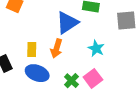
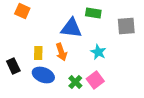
blue triangle: (67, 23) -> (71, 28), turned 40
orange arrow: (56, 48) -> (61, 52), turned -36

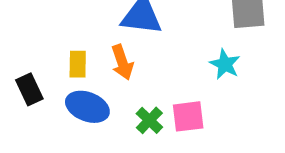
cyan star: (98, 52) -> (225, 64), moved
pink square: (95, 80) -> (188, 116), turned 30

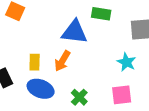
orange arrow: (122, 62) -> (62, 61), turned 50
pink square: (188, 116) -> (122, 95), moved

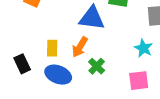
green cross: (79, 97) -> (97, 66), moved

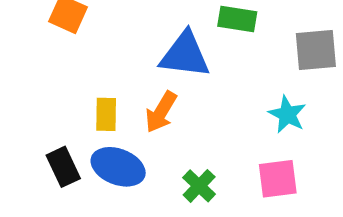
black rectangle: (22, 64) -> (63, 167), moved
green cross: (97, 66) -> (199, 186), moved

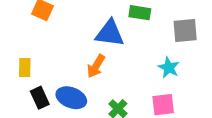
yellow rectangle: (106, 114) -> (25, 68), moved

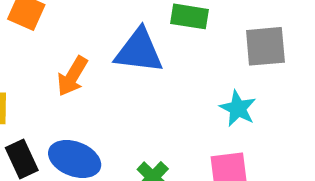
orange arrow: (96, 66) -> (72, 76), moved

